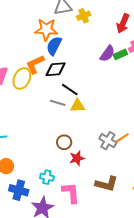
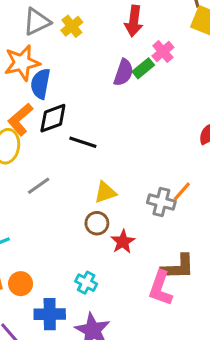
gray line: (58, 103) -> (39, 186), moved, turned -35
yellow triangle: (78, 106) -> (105, 192), moved
cyan cross: (47, 177) -> (86, 283), turned 32
pink L-shape: (71, 193) -> (160, 288), moved, turned -140

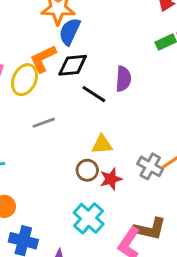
purple semicircle: (123, 73) -> (123, 79), moved, turned -30
red star: (123, 242) -> (111, 179), moved
cyan cross: (86, 283) -> (89, 218), moved, size x1.5

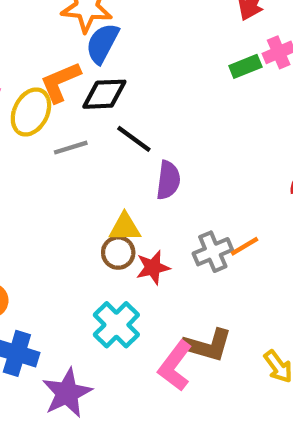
purple semicircle: (123, 79) -> (168, 180), moved
gray line: (44, 123) -> (71, 148), moved
yellow triangle: (102, 144) -> (125, 227), moved
gray cross: (150, 166) -> (213, 252), turned 35

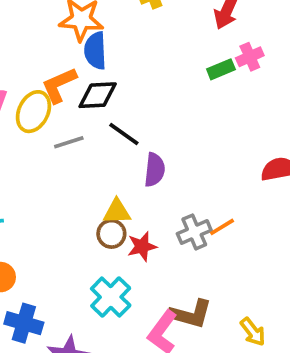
blue semicircle: (102, 43) -> (95, 51), turned -30

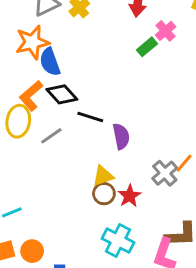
black diamond: (98, 95) -> (62, 94), turned 68

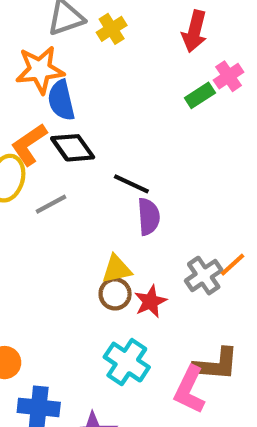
black line: (90, 117) -> (131, 184), moved

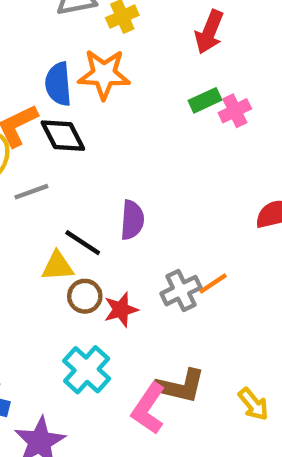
orange star: (40, 70) -> (104, 74), moved
pink cross: (229, 76) -> (235, 111), moved
black line: (131, 184) -> (83, 243), moved
yellow triangle: (117, 269) -> (57, 266), moved

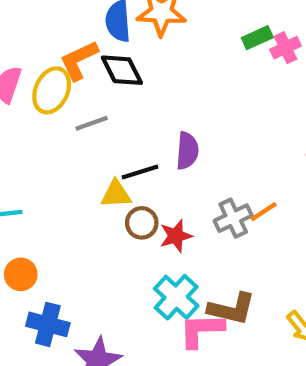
black line: (83, 243) -> (140, 172), turned -51
cyan cross: (87, 370) -> (176, 297), moved
pink L-shape: (148, 409) -> (201, 330), turned 54

